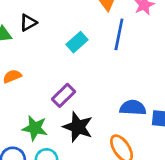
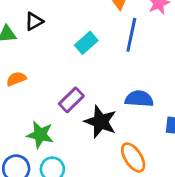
blue semicircle: (133, 108) -> (139, 99), moved
black star: (78, 127) -> (100, 122), moved

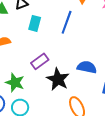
blue line: (131, 35) -> (67, 22), moved
cyan rectangle: (86, 43) -> (35, 23), moved, turned -42

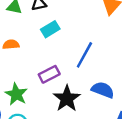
blue line: (67, 22) -> (84, 55), moved
cyan rectangle: (35, 23) -> (50, 29), turned 35

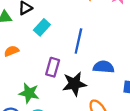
purple rectangle: (49, 74) -> (53, 67), turned -30
black star: (67, 99) -> (74, 84), turned -30

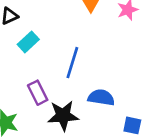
purple rectangle: (53, 67) -> (38, 93), turned -48

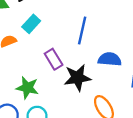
cyan rectangle: (28, 42) -> (31, 24), moved

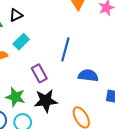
black star: (77, 78) -> (46, 101), moved

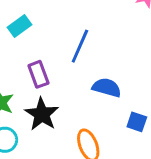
black star: (46, 101) -> (42, 114), turned 30

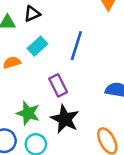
blue line: (80, 46) -> (76, 46), moved

